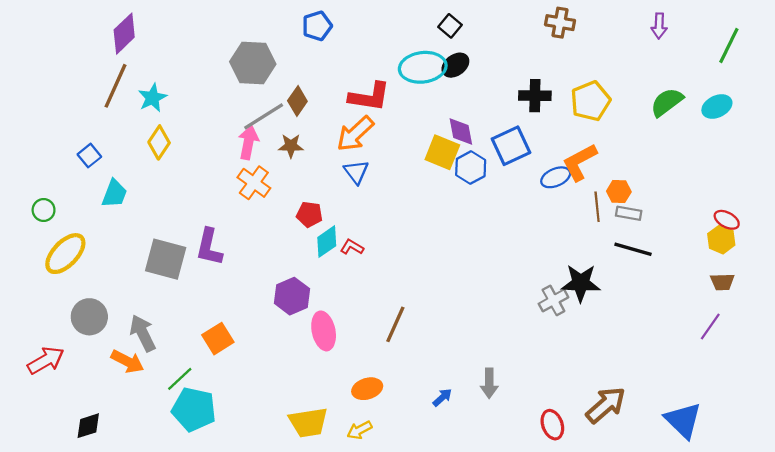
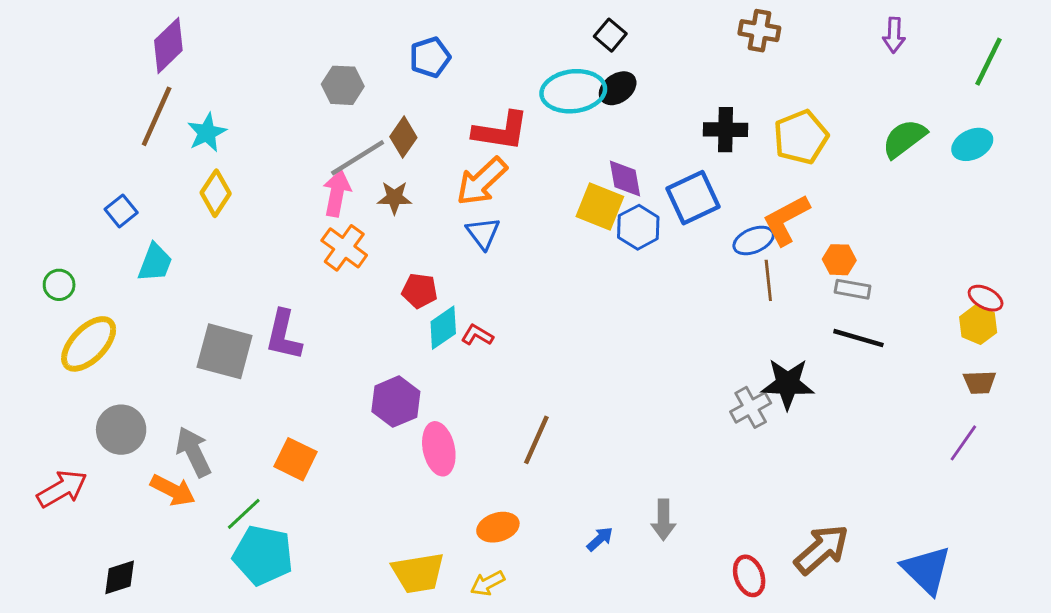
blue pentagon: (317, 26) -> (430, 57), moved
gray hexagon: (253, 63) -> (343, 85), size x0.7
brown line: (597, 207) -> (768, 280), moved
orange square: (218, 339) -> (295, 459), turned -32

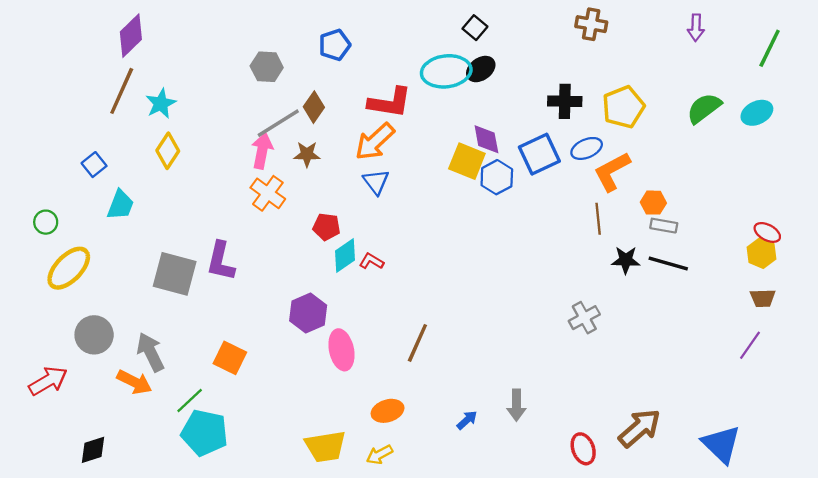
blue ellipse: (754, 240) -> (587, 148), moved
black star: (788, 384) -> (626, 260), moved, size x0.7

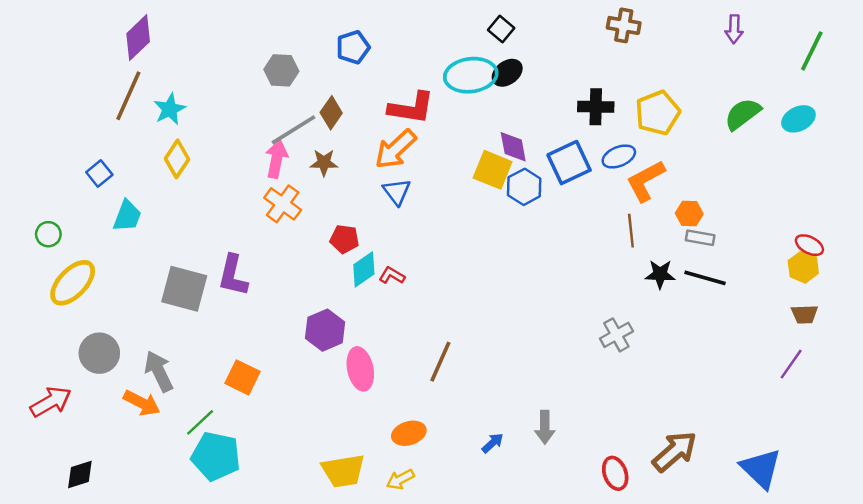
black diamond: (93, 450) -> (80, 475), moved

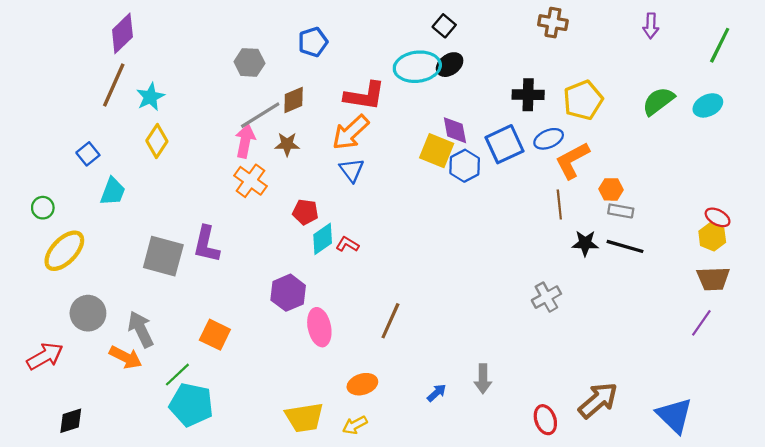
brown diamond: (331, 113) -> (294, 100), turned 32
brown trapezoid: (805, 314) -> (713, 279), size x1.4

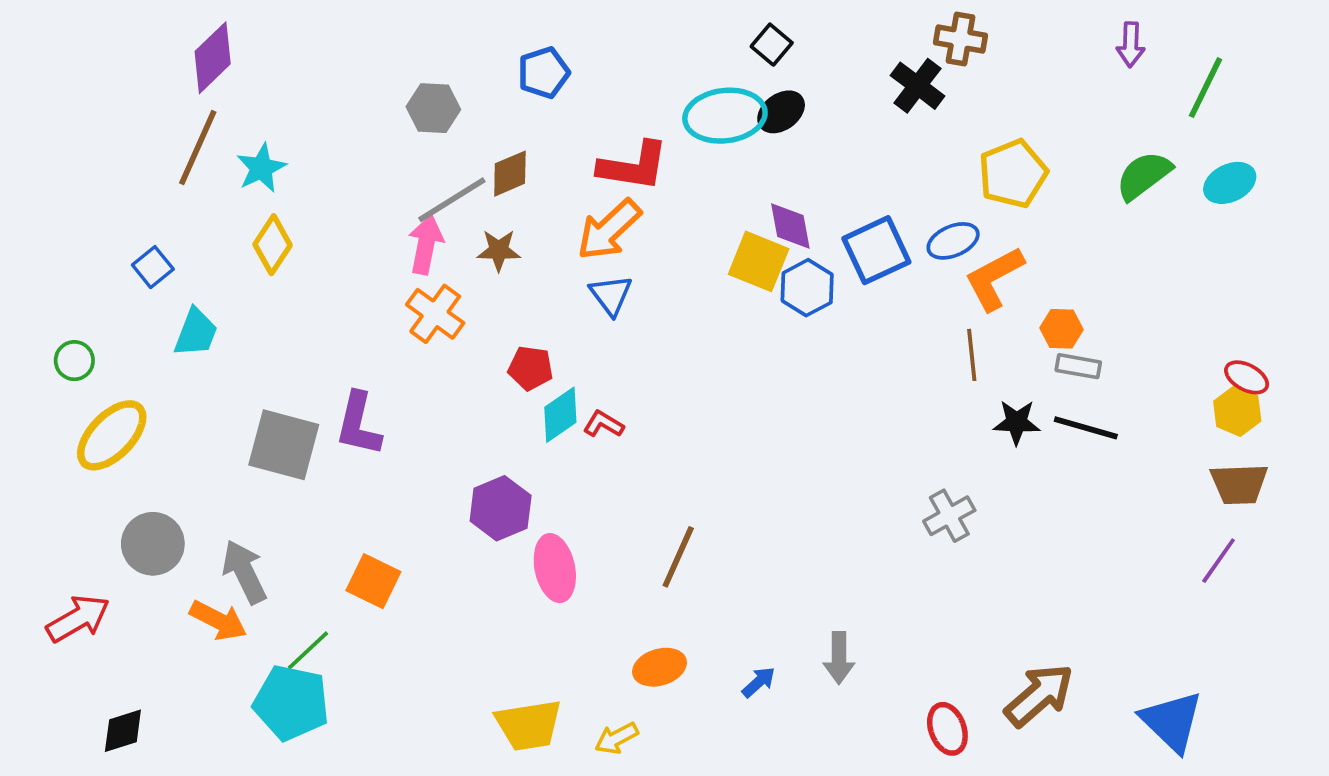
green line: (720, 45) -> (1205, 88), moved
black cross: (528, 95) -> (918, 86), moved, turned 36
orange ellipse: (362, 384) -> (660, 667), moved
cyan pentagon: (191, 405) -> (291, 703), moved

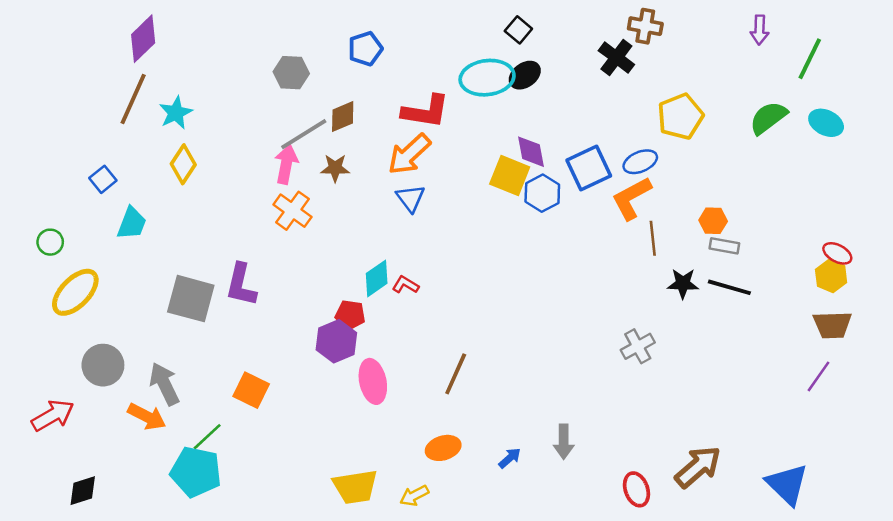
cyan ellipse: (1230, 183) -> (826, 123), turned 52
orange L-shape: (994, 278) -> (631, 198), moved
red pentagon: (531, 368) -> (350, 315), moved

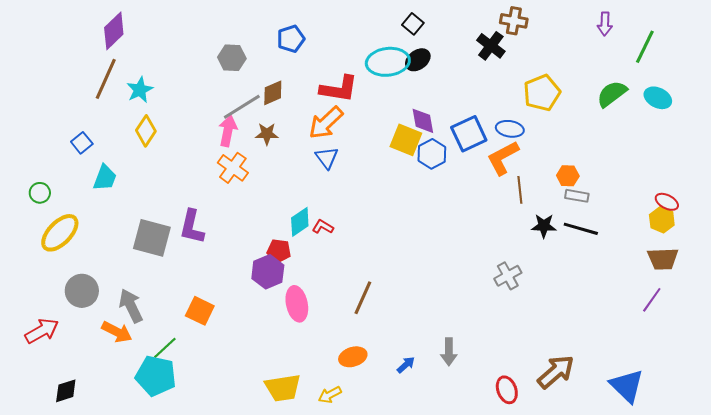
blue ellipse: (640, 162) -> (510, 129), turned 32

